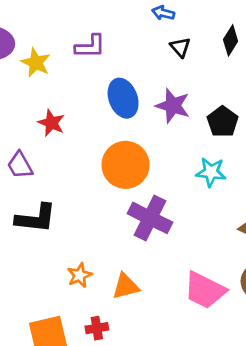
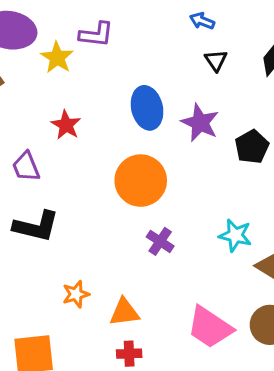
purple L-shape: (90, 46) -> (96, 34), moved
cyan star: (211, 172) -> (235, 235), moved
purple cross: (150, 218) -> (160, 241), size x0.6
red cross: (97, 328) -> (129, 354), moved

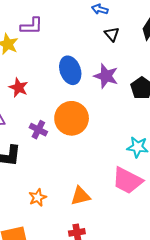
purple cross: (160, 241) -> (38, 130), moved
orange triangle: (124, 312) -> (80, 196), moved
pink trapezoid: (210, 327) -> (127, 180), moved

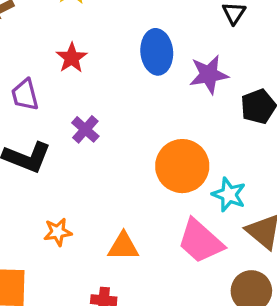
purple star: (106, 76) -> (209, 74), turned 30
orange circle: (72, 118) -> (182, 166), moved

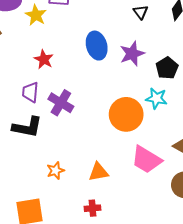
purple trapezoid: (25, 95) -> (30, 92), moved, turned 30
purple cross: (85, 129) -> (61, 103), size x1.4
cyan star: (229, 195) -> (156, 98), moved

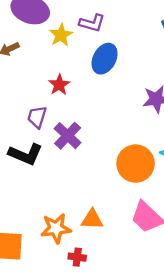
blue ellipse: (97, 46) -> (105, 59), moved, turned 32
orange star: (56, 171) -> (56, 228), moved, size x1.5

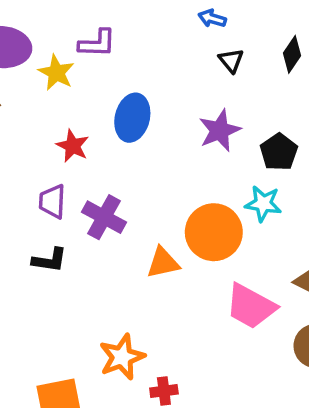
blue ellipse: (105, 59) -> (132, 118), moved
black L-shape: (26, 154) -> (50, 260), size x0.7
orange triangle: (92, 219) -> (163, 263), moved

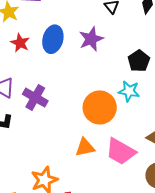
purple star: (220, 130) -> (91, 39), moved
red star: (73, 146) -> (20, 43), moved
orange triangle: (163, 263) -> (85, 147), moved

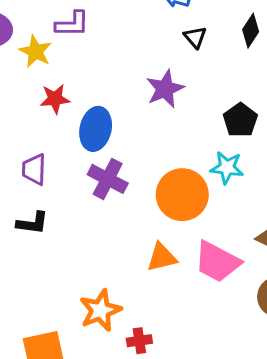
blue ellipse: (53, 39) -> (96, 129), moved
red star: (20, 43) -> (55, 99), turned -30
purple cross: (35, 97) -> (108, 179), moved

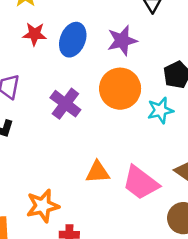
blue ellipse: (96, 129) -> (73, 40), moved
cyan star: (227, 168) -> (160, 110), turned -30
orange circle: (182, 195) -> (120, 89), moved

